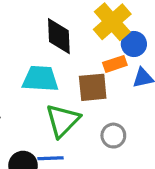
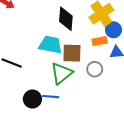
brown square: (93, 87) -> (72, 53), moved
gray circle: (113, 136) -> (95, 69), moved

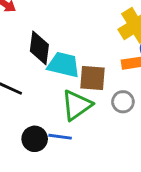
black diamond: (66, 19) -> (39, 48), moved

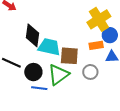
blue line: (60, 137) -> (39, 88), moved
black circle: (35, 139) -> (33, 72), moved

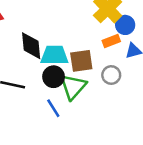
black circle: (33, 72) -> (54, 77), moved
blue line: (39, 88) -> (53, 108), turned 63

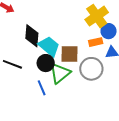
cyan trapezoid: (54, 55) -> (49, 46), turned 30
gray circle: (111, 75) -> (91, 69), size x1.5

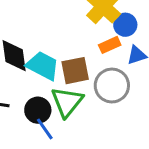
black circle: (46, 63) -> (38, 110), moved

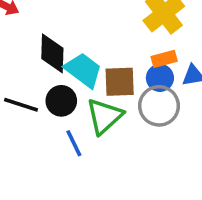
blue circle: (125, 25) -> (160, 78), moved
black circle: (38, 110) -> (61, 101), moved

